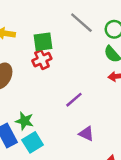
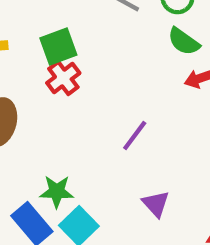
purple triangle: (86, 134) -> (156, 204), moved, turned 35

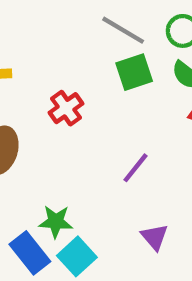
green square: (58, 46) -> (134, 72), moved

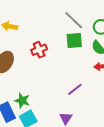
purple line: (136, 168) -> (75, 89), moved

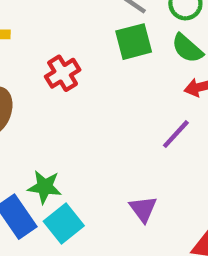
purple line: (75, 89) -> (176, 134), moved

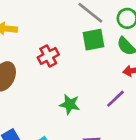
green star: (45, 187) -> (70, 104), moved

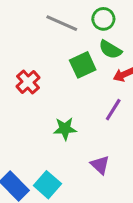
green square: (94, 40) -> (83, 65), moved

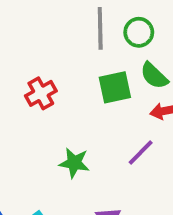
green circle: (103, 19) -> (139, 32), moved
gray line: (62, 23) -> (100, 28), turned 52

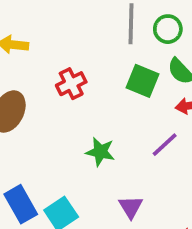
green square: (115, 87) -> (142, 81), turned 32

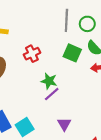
purple line: (165, 145) -> (52, 94), moved
green star: (100, 152) -> (49, 81), moved

